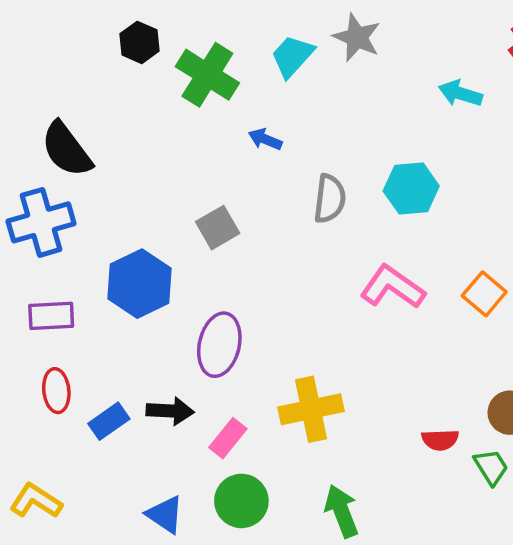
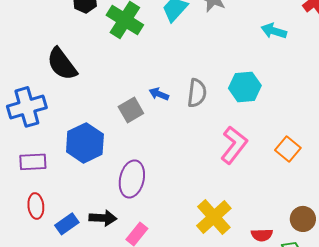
blue arrow: (265, 139) -> (159, 94), moved
black semicircle: (66, 149) -> (62, 64), moved
pink L-shape: (393, 287) -> (234, 145), turned 93
yellow cross: (311, 409) -> (214, 217), moved, turned -30

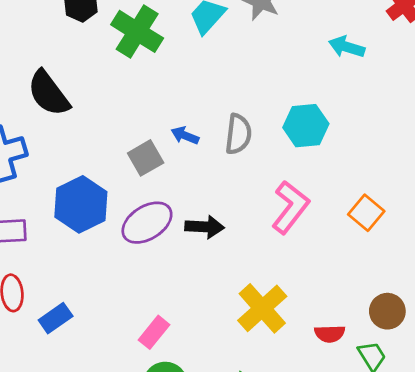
purple ellipse: (132, 179) -> (147, 223), moved, turned 45
black arrow: (103, 218) -> (205, 227), moved

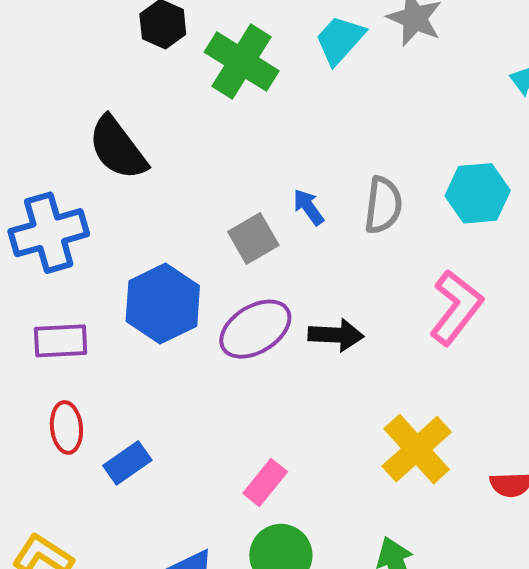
blue arrow: (185, 135) -> (308, 207), turned 32

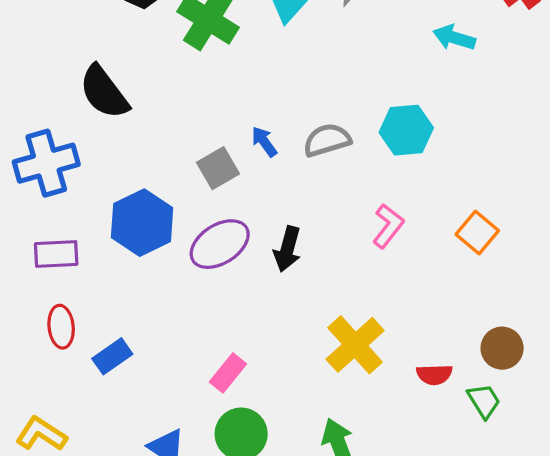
gray semicircle: (383, 205) -> (327, 140), turned -114
pink L-shape: (456, 307) -> (388, 226), size x0.7
black arrow: (336, 335) -> (287, 249), turned 102

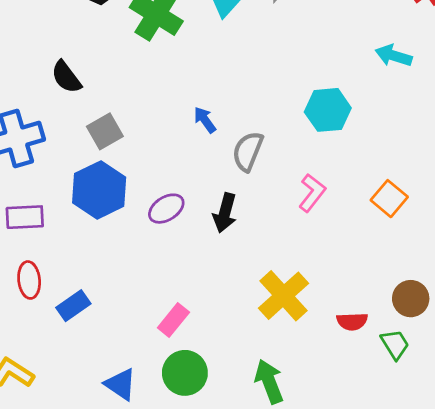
cyan arrow: (454, 38) -> (394, 56), moved
black semicircle: (104, 92) -> (66, 77), size x0.7
gray semicircle: (327, 140) -> (248, 151), moved, turned -51
gray square: (218, 168) -> (105, 131), moved
purple ellipse: (220, 244) -> (166, 209), size x0.7

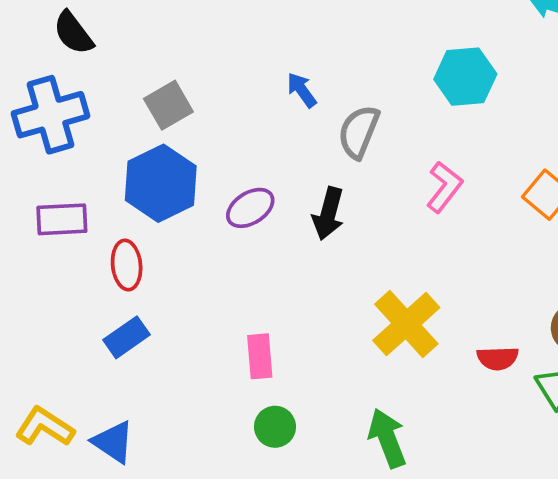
black semicircle: (66, 77) -> (73, 33), moved
red ellipse: (29, 280) -> (127, 265), moved
pink rectangle: (173, 320) -> (260, 356), turned -44
green circle: (185, 373) -> (275, 427), size x0.7
blue triangle: (121, 384) -> (113, 442), moved

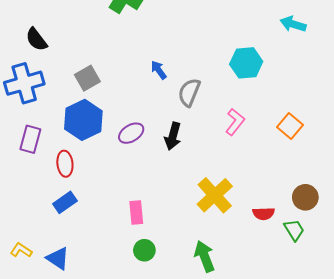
purple rectangle: (62, 219) -> (30, 139), turned -72
yellow L-shape: (45, 427) -> (21, 250), size x0.7

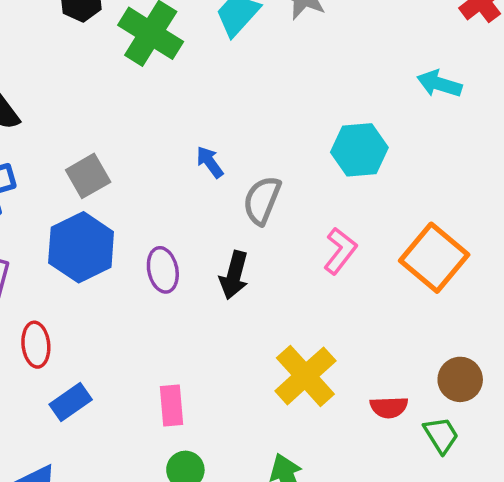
orange square: (290, 126) -> (434, 258), size x1.5
purple ellipse: (131, 133) -> (163, 270), turned -70
red ellipse: (65, 164) -> (36, 345), moved
blue rectangle: (65, 202) -> (71, 402), moved

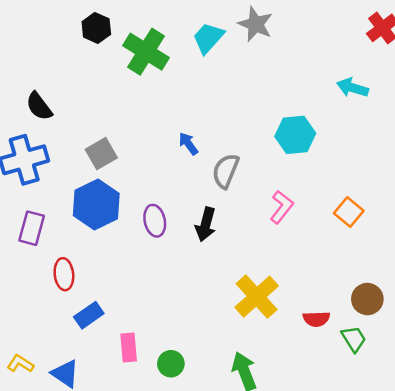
orange square: (434, 258) -> (349, 212), size x0.6
pink rectangle: (171, 406) -> (129, 348), moved

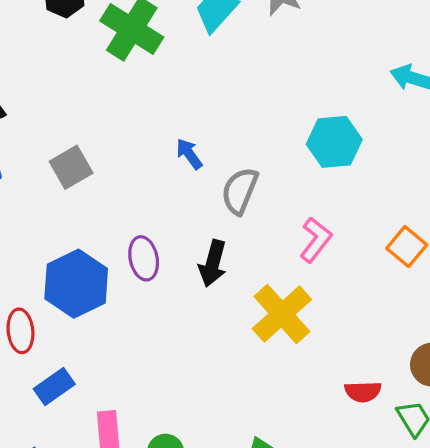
blue hexagon: (96, 205) -> (76, 284), moved
yellow cross: (257, 297) -> (282, 314), moved

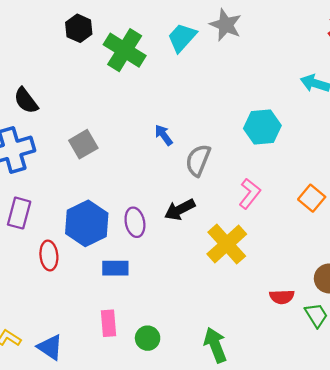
purple ellipse: (144, 258) -> (135, 222), moved
black arrow: (213, 263) -> (180, 210), turned 48
blue rectangle: (54, 387) -> (115, 268), moved, turned 35

